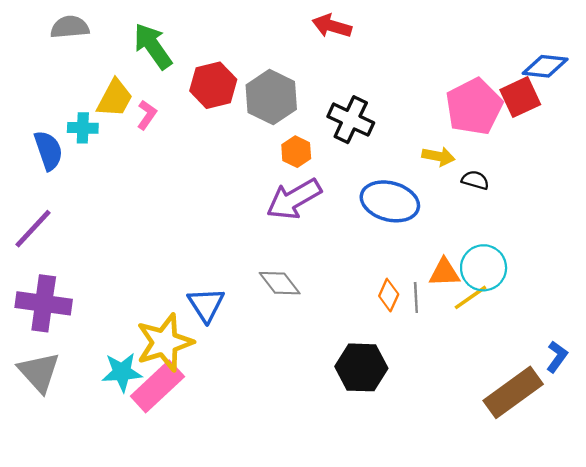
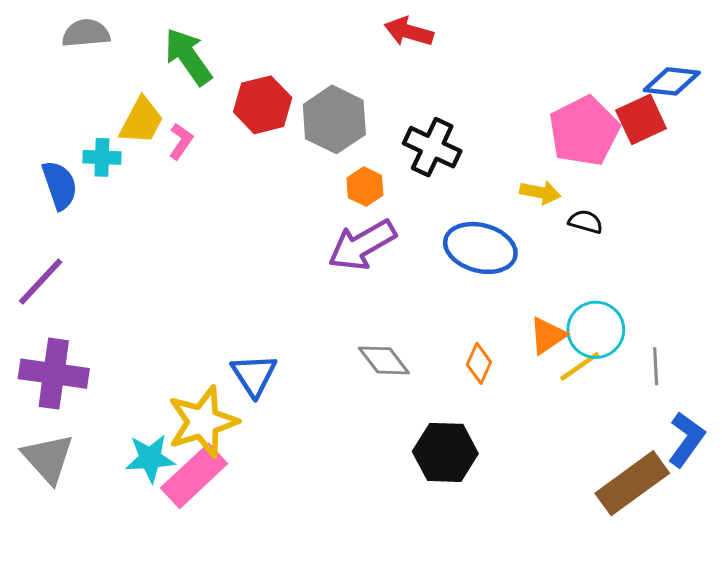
orange triangle: (444, 273) -> (548, 336), turned -32
gray diamond: (280, 283) -> (384, 360), moved
gray line: (416, 297) -> (656, 366), moved
blue L-shape: (557, 357) -> (686, 439), size x1.4

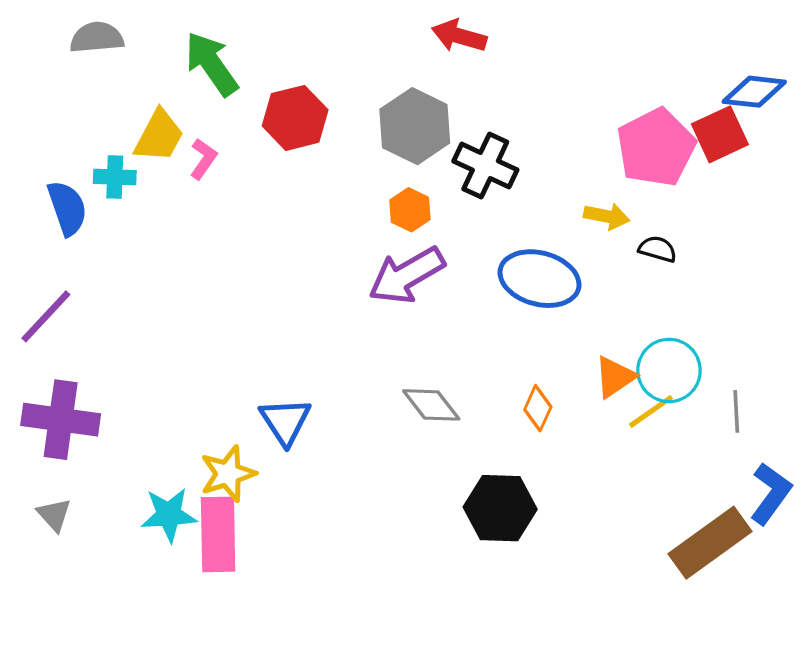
gray hexagon: (334, 119) -> (415, 126), moved
yellow star: (203, 422) -> (228, 474), size x0.7
gray triangle: (48, 458) -> (54, 515), size x0.6
pink rectangle: (194, 476) -> (218, 534), turned -48

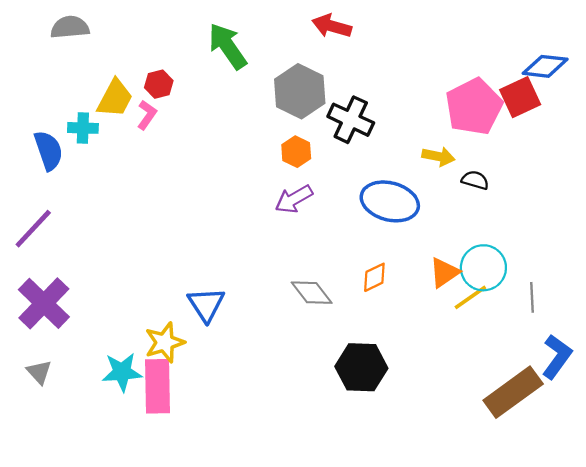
green arrow: (212, 64) -> (227, 46), moved
red hexagon: (295, 118) -> (159, 84), moved, size x0.6
purple arrow: (407, 275) -> (294, 199), size x0.7
orange diamond: (538, 408) -> (374, 277), moved, turned 40
purple cross: (61, 420) -> (44, 303), turned 36

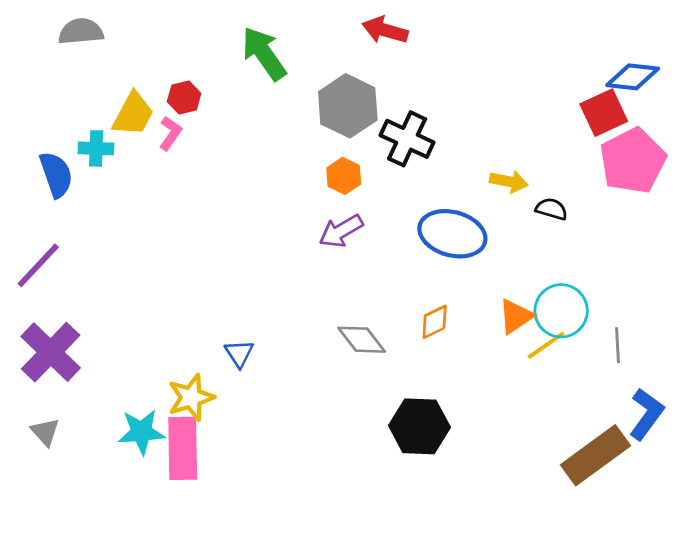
pink pentagon: (474, 107) -> (633, 161), moved
blue triangle: (206, 305) -> (239, 353), size x0.7

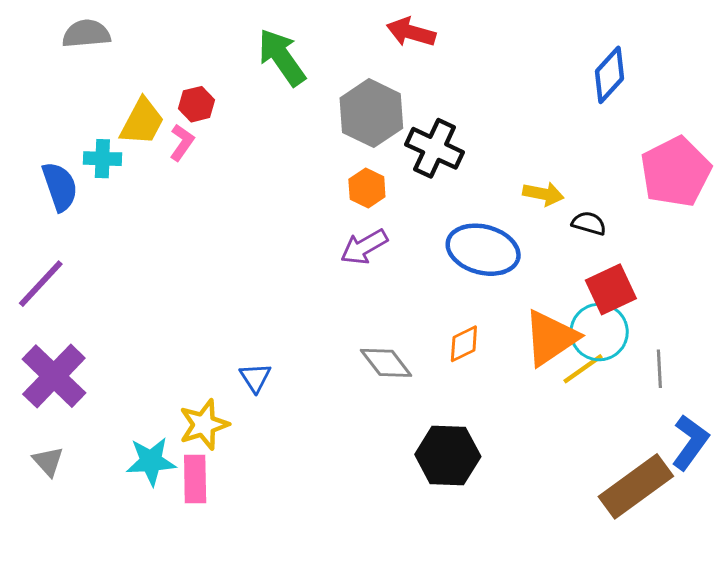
blue diamond: (633, 77) -> (609, 75), moved, turned -54
red square: (604, 113) -> (611, 289), moved
orange triangle: (516, 316) -> (551, 338), size x1.5
pink rectangle: (183, 448) -> (195, 479), size x0.7

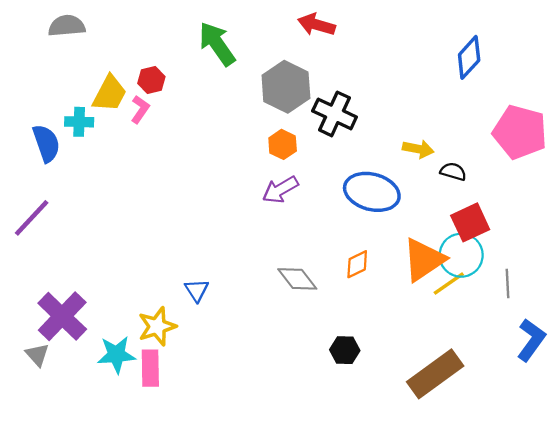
pink pentagon: (676, 172) -> (520, 132), turned -30
purple cross: (54, 376) -> (62, 316), moved
black hexagon: (448, 455) -> (345, 350), size x0.6
brown rectangle: (636, 486) -> (435, 374), moved

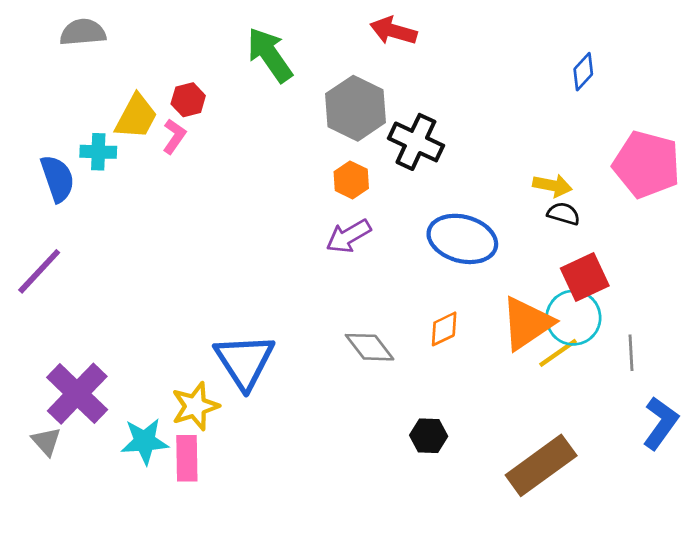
blue diamond: (469, 57) -> (583, 72), size x0.7
yellow arrow: (418, 149) -> (552, 186), moved
blue triangle: (197, 290) -> (244, 361), size x2.0

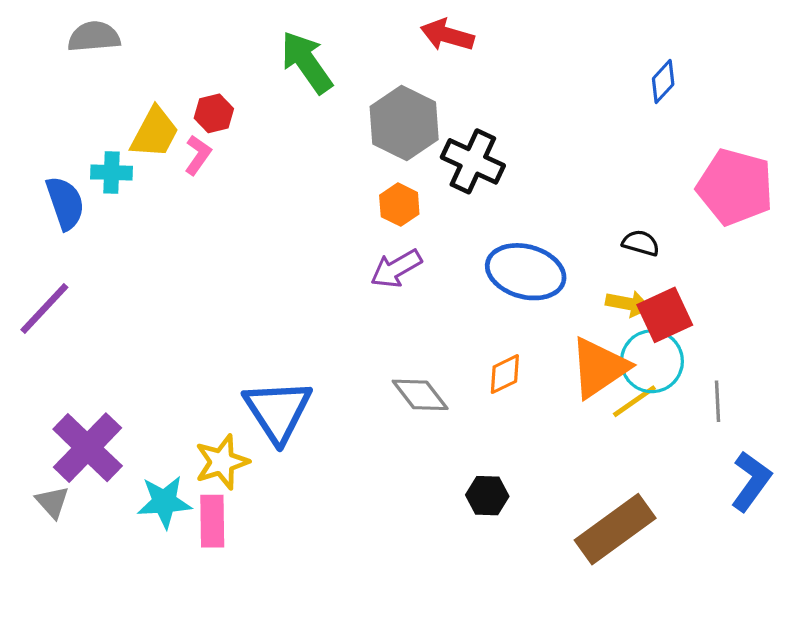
yellow arrow: (552, 186) -> (628, 304), moved

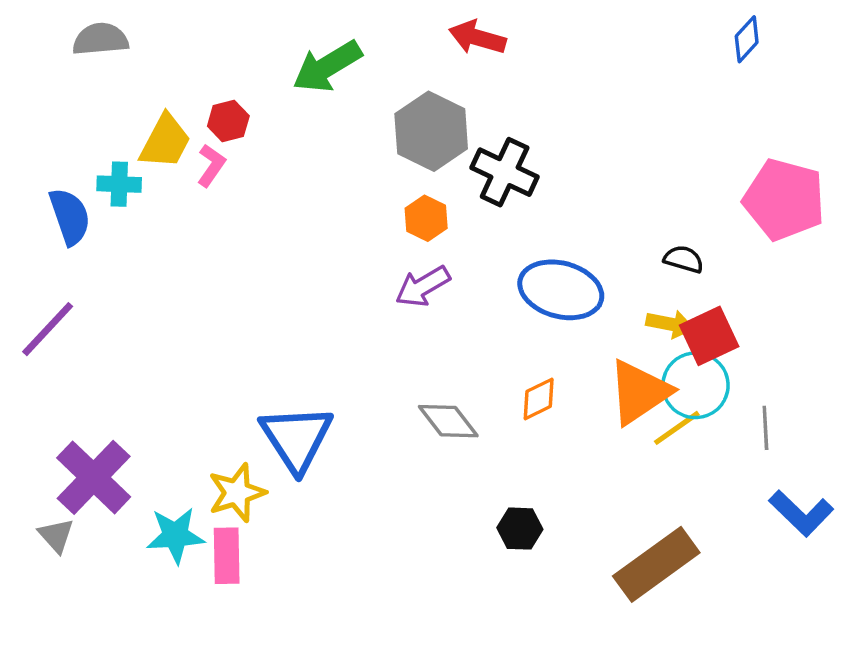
green arrow: (307, 62) -> (327, 66), turned -86
blue diamond: (663, 81) -> (747, 39), moved
blue L-shape: (751, 481) -> (801, 513), turned 98

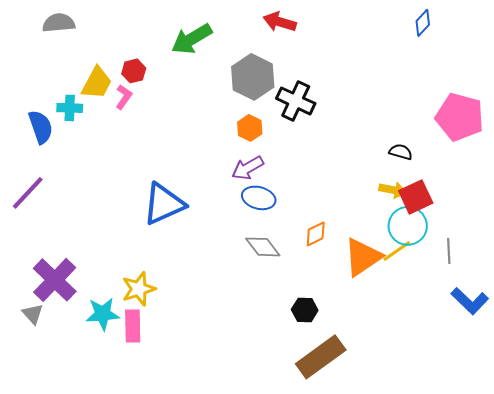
blue diamond: (747, 39) -> (423, 23), moved
blue ellipse: (561, 290) -> (259, 198), moved, size x0.7
orange triangle: (639, 392) -> (363, 257), moved
blue triangle: (297, 438) -> (164, 204), moved, turned 39
brown rectangle: (656, 564) -> (321, 357), moved

